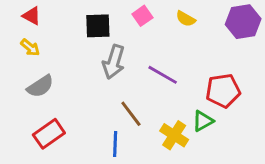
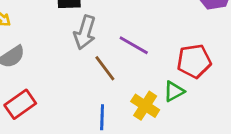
brown line: (131, 114) -> (105, 68), moved
blue line: (115, 144) -> (102, 117), moved

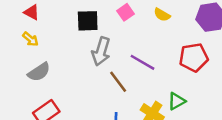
red pentagon: (194, 61) -> (194, 57), moved

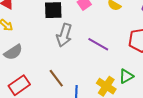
brown line: (118, 82) -> (56, 78), moved

